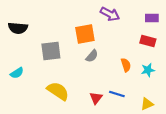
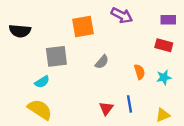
orange square: (85, 34) -> (83, 26), moved
cyan semicircle: (17, 73) -> (42, 82), moved
yellow semicircle: (58, 91) -> (40, 109), moved
blue line: (117, 94) -> (130, 104), turned 63

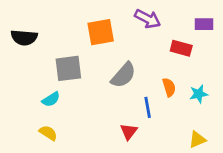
red rectangle: (164, 45) -> (181, 48), moved
gray semicircle: (102, 62) -> (123, 75), size x1.5
blue line: (130, 104) -> (148, 107), moved
yellow semicircle: (40, 109) -> (48, 133), size x0.6

